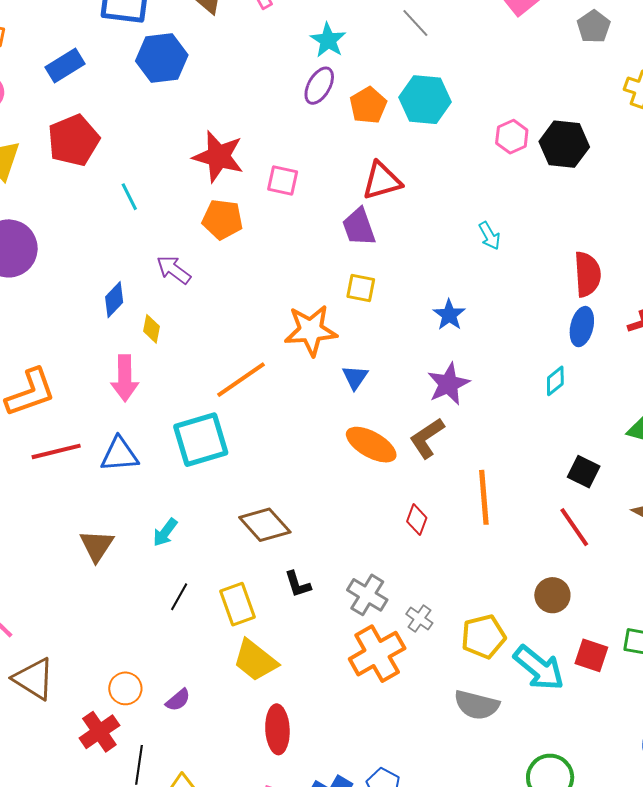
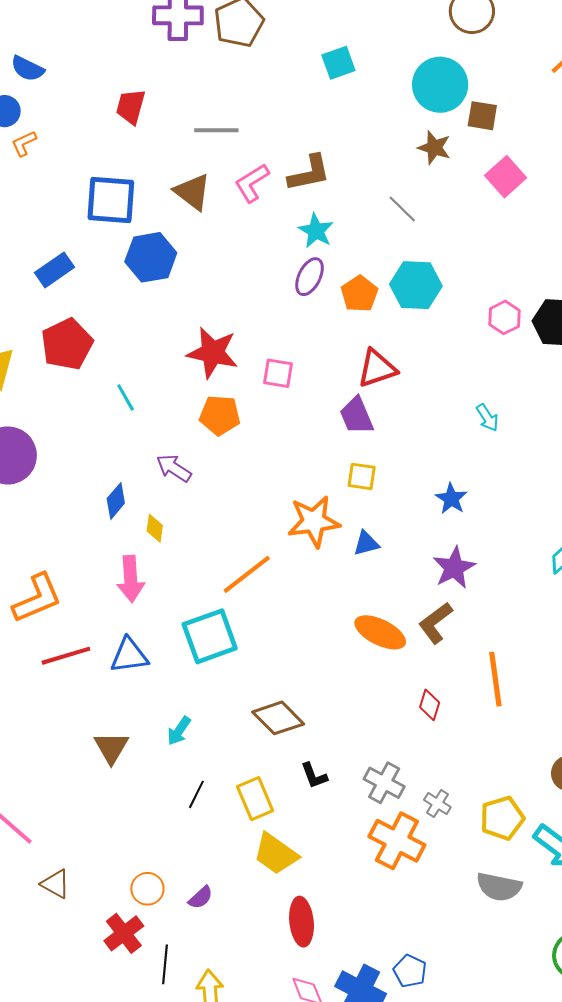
blue triangle: (355, 377) -> (366, 543), moved, turned 44
orange cross: (377, 654) -> (397, 841), turned -30
brown triangle: (34, 679) -> (56, 884), size x0.7

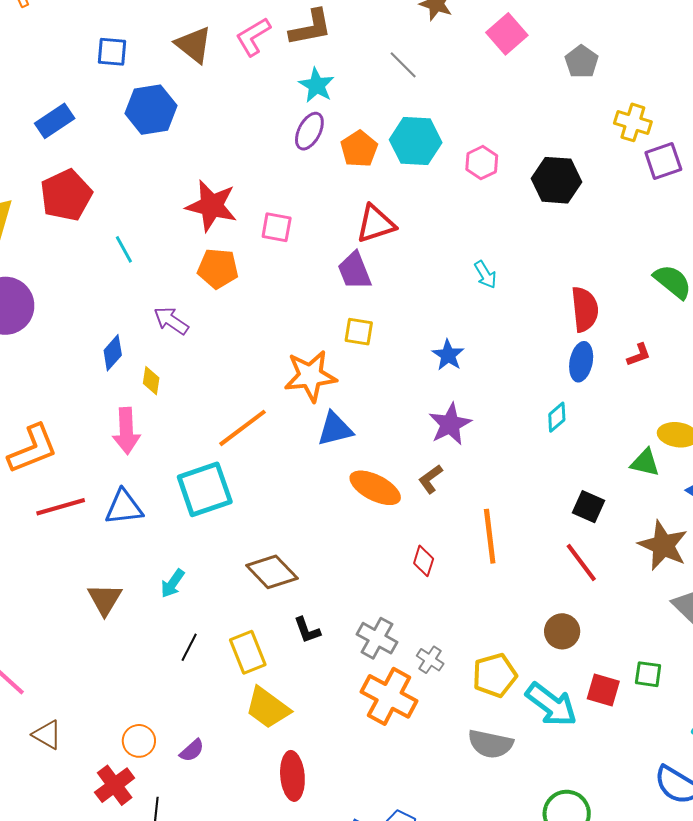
blue square: (111, 200) -> (112, 52), size x0.6
pink hexagon: (505, 317) -> (482, 163), moved
blue triangle: (366, 543) -> (335, 429), moved, size x1.4
brown L-shape: (435, 623) -> (431, 479), size x0.7

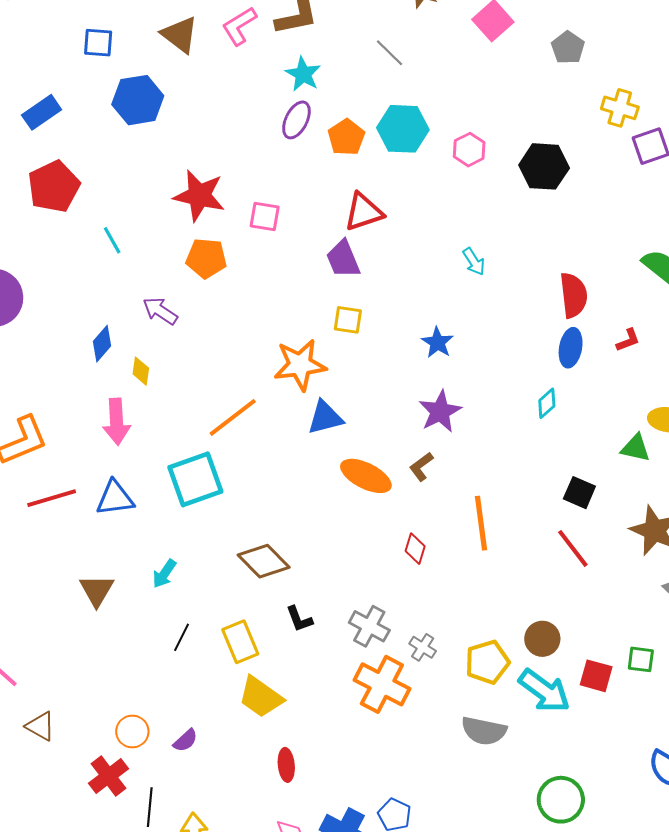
brown circle: (562, 631) -> (542, 639), moved
red ellipse: (292, 776) -> (286, 765), size x0.7

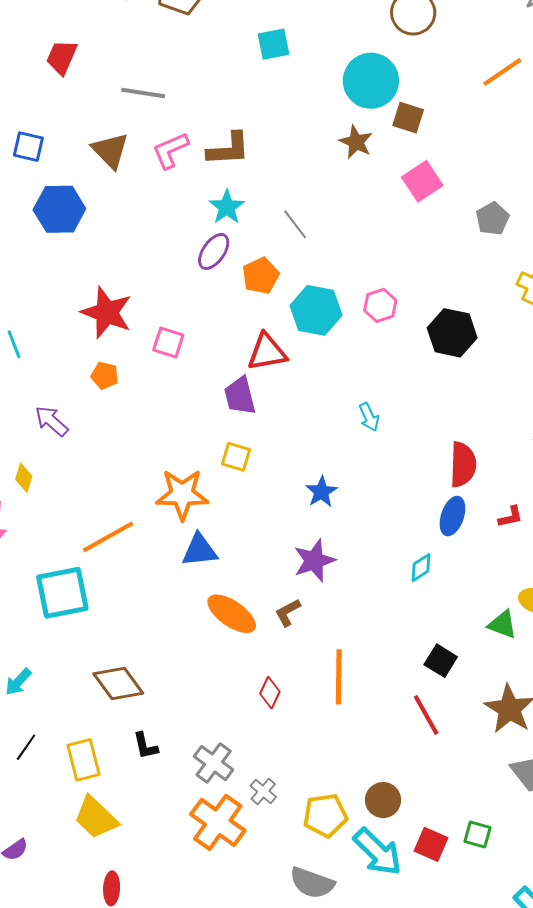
gray line: (389, 53) -> (295, 224), moved
cyan hexagon: (403, 129) -> (316, 310), moved
orange pentagon: (206, 258) -> (105, 376), size x0.7

